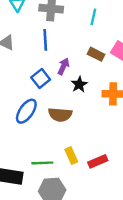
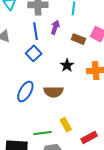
purple arrow: (63, 66) -> (55, 27), moved
blue square: (41, 79) -> (34, 53), moved
red rectangle: (98, 161) -> (89, 137), moved

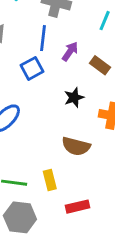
purple arrow: (55, 27) -> (70, 51), moved
brown semicircle: (53, 92) -> (76, 146), moved

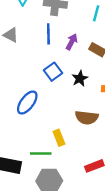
blue square: (32, 68) -> (53, 72), moved
yellow rectangle: (50, 180) -> (59, 138), moved

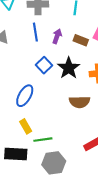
black star: (80, 78) -> (69, 68), size x1.5
yellow rectangle: (59, 138) -> (26, 126), moved

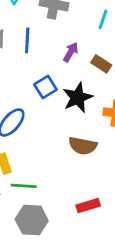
blue line: (35, 32) -> (27, 40), moved

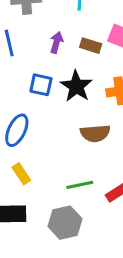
blue square: (45, 87) -> (41, 85), turned -30
green line: (24, 186) -> (80, 185), moved

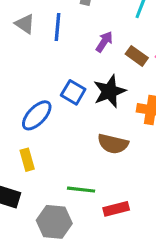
blue square: (41, 85) -> (73, 92), moved

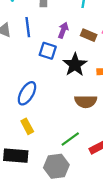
blue square: (73, 92) -> (48, 51), moved
green line: (81, 190) -> (70, 139), turned -30

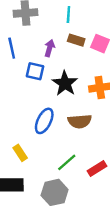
brown rectangle: (89, 35) -> (76, 40), moved
blue ellipse: (27, 93) -> (44, 121), moved

